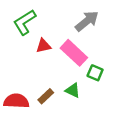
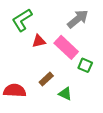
green triangle: (73, 90) -> (65, 94), moved
brown rectangle: (46, 96) -> (46, 79), moved

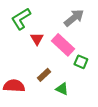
red triangle: (39, 41) -> (37, 39), turned -48

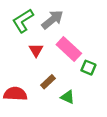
gray arrow: (74, 18) -> (52, 20), moved
red triangle: (37, 39) -> (36, 50), moved

